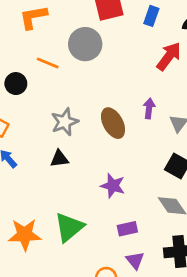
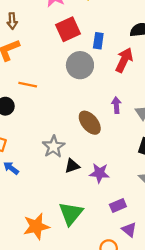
blue rectangle: (151, 16) -> (98, 41), moved
gray circle: (85, 44) -> (80, 65), moved
gray star: (65, 122) -> (54, 147), moved
black triangle: (59, 159) -> (72, 166), moved

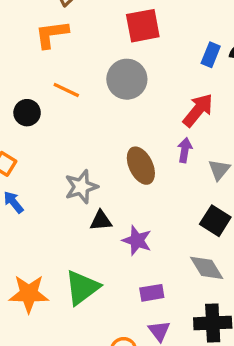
blue rectangle: (98, 41) -> (211, 55), moved
red arrow: (124, 60) -> (198, 110), moved
gray circle: (80, 65) -> (127, 79), moved

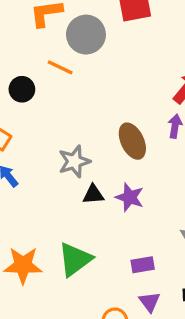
gray circle: (127, 79) -> (86, 35), moved
purple star: (137, 240) -> (130, 197), moved

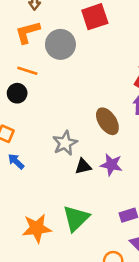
orange line: (60, 67) -> (27, 71), moved

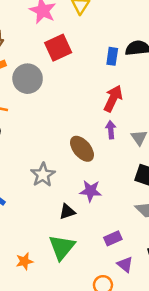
black triangle: (83, 166) -> (67, 212), moved
orange star: (37, 228) -> (24, 261), size x0.6

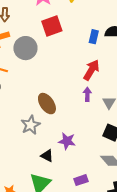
brown ellipse: (82, 149) -> (47, 104), moved
black triangle: (67, 212) -> (47, 156), turned 40

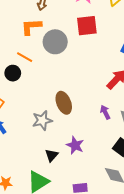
purple arrow: (87, 94) -> (105, 112), moved, turned -40
black triangle: (47, 156) -> (52, 155), turned 32

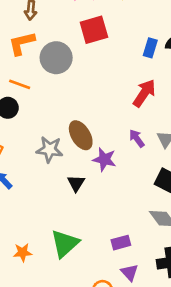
gray star: (42, 120) -> (50, 149), moved, turned 30
purple star: (75, 145) -> (104, 159), moved
black triangle: (52, 155) -> (76, 183), moved

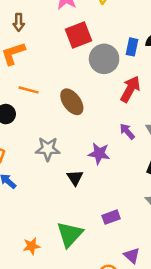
gray circle: (56, 58) -> (104, 59), moved
orange line: (20, 84) -> (29, 90), moved
brown ellipse: (81, 135) -> (72, 102), moved
purple rectangle: (121, 243) -> (111, 217), moved

